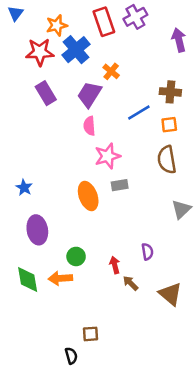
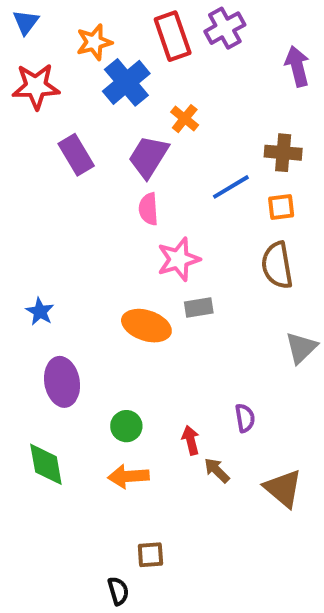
red star: (40, 52) -> (36, 86), moved
orange ellipse: (88, 196) -> (146, 326), turned -52
orange arrow: (60, 278) -> (128, 476), moved

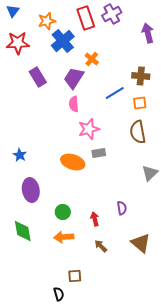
brown arrow: (217, 470) -> (101, 246), moved

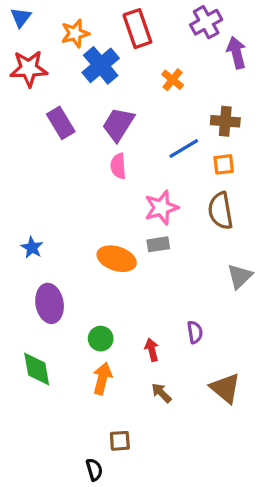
purple cross: (112, 14) -> (206, 22), moved
orange cross: (92, 59) -> (173, 80), moved
pink star: (89, 129) -> (161, 208), moved
orange arrow: (64, 237) -> (102, 379), turned 108

